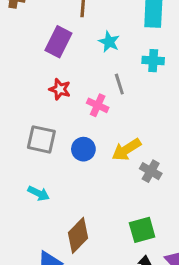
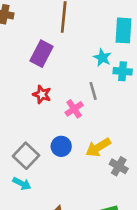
cyan star: (109, 42) -> (102, 58), moved
pink cross: (98, 105) -> (74, 109), turned 30
gray square: (41, 139) -> (26, 156), moved, turned 30

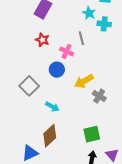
pink cross: (74, 109) -> (67, 51), turned -32
blue circle: (61, 146) -> (57, 70), moved
cyan arrow: (22, 184) -> (52, 107), moved

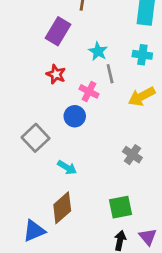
cyan star: (89, 13) -> (98, 51), moved
yellow arrow: (84, 81) -> (142, 96), moved

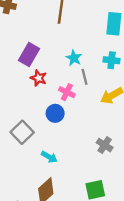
purple rectangle: (58, 31) -> (29, 55), moved

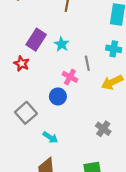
cyan star: (74, 58) -> (61, 44), moved
red star: (39, 78) -> (22, 64), moved

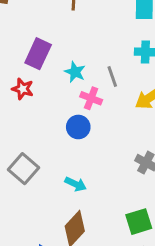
cyan star: (61, 44) -> (75, 72), moved
gray square: (26, 113) -> (23, 169), moved

